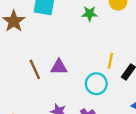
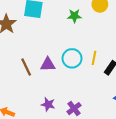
cyan circle: (96, 84) -> (72, 58), moved

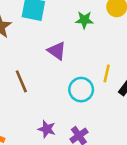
cyan circle: (72, 58) -> (81, 90), moved
purple triangle: (48, 64) -> (57, 51), moved, turned 35

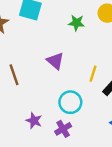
purple triangle: (57, 51) -> (55, 61), moved
cyan circle: (81, 90) -> (70, 102), moved

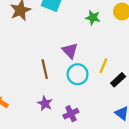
brown line: (14, 75) -> (45, 69), moved
cyan circle: (70, 102) -> (78, 74), moved

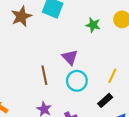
yellow line: (103, 66) -> (112, 76), moved
black rectangle: (118, 80) -> (105, 100), moved

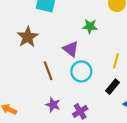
brown star: (21, 16) -> (28, 37), moved
green star: (93, 25) -> (90, 26), moved

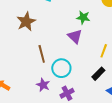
purple triangle: (71, 49) -> (75, 36), moved
cyan circle: (81, 71) -> (61, 68), moved

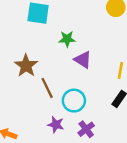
green star: (83, 17) -> (67, 39), moved
brown star: (26, 22) -> (26, 66), moved

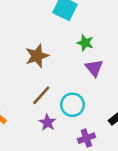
brown line: (47, 88) -> (41, 95), moved, turned 50
purple cross: (86, 129) -> (86, 138), moved

